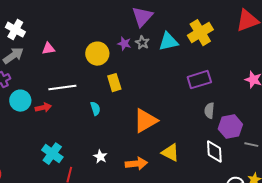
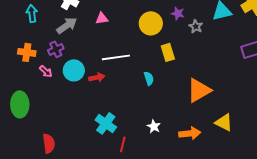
gray star: (142, 43) -> (196, 26), moved

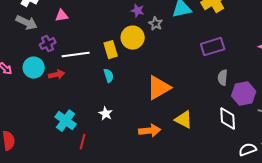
yellow circle: (151, 23) -> (133, 38), moved
gray arrow: (67, 25) -> (27, 23), turned 60
purple cross: (56, 49) -> (48, 44), moved
yellow rectangle: (168, 52) -> (111, 50), moved
white star: (154, 126) -> (106, 114), moved

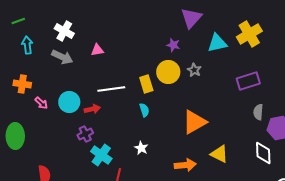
gray star: (156, 24) -> (194, 70), moved
purple cross: (48, 44) -> (85, 134), moved

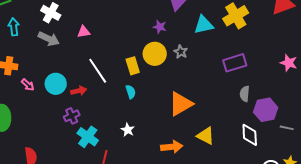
white line: (111, 89) -> (98, 71), turned 64

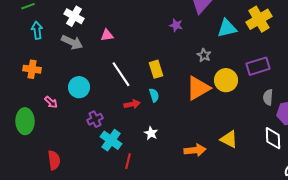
purple star: (160, 27) -> (176, 25), moved
yellow circle: (155, 54) -> (226, 80), moved
pink arrow: (28, 85) -> (51, 102), moved
red arrow: (79, 91) -> (132, 104), moved
orange triangle: (181, 104) -> (198, 88), moved

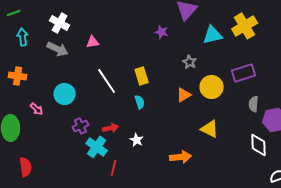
orange triangle: (198, 88) -> (184, 95), size x0.6
red arrow: (132, 104) -> (111, 128), moved
yellow triangle: (229, 139) -> (210, 129), moved
red semicircle: (54, 160) -> (26, 167), moved

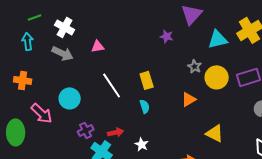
green line: (14, 13) -> (35, 17), moved
yellow circle: (212, 87) -> (217, 77), moved
pink arrow: (37, 109) -> (42, 113), size x1.6

